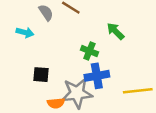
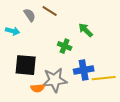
black square: (41, 75) -> (26, 65), size x1.6
blue cross: (97, 76) -> (84, 70), moved

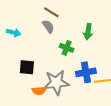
gray semicircle: (30, 15) -> (48, 26), moved
green arrow: (86, 30) -> (88, 32), turned -126
black square: (26, 65) -> (27, 67), size x0.7

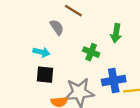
gray semicircle: (48, 26) -> (57, 27), moved
cyan arrow: (14, 33) -> (41, 52), moved

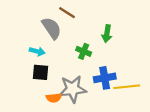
gray semicircle: (57, 27) -> (52, 28), size x1.5

